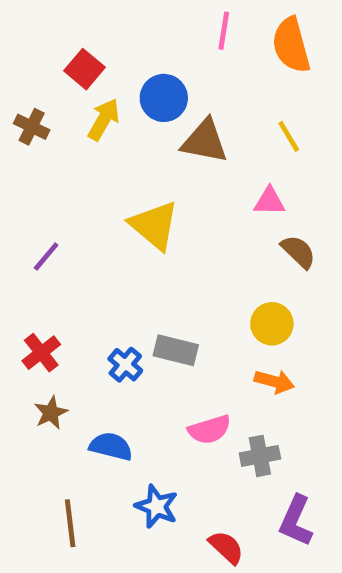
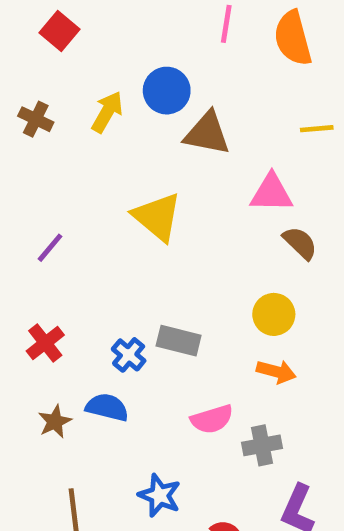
red square: (84, 69) -> (60, 31), moved
yellow line: (289, 136) -> (317, 129), moved, turned -64
pink triangle: (270, 201) -> (271, 193), size x1.4
brown star: (51, 413) -> (55, 422), moved
blue semicircle: (111, 446) -> (107, 407), moved

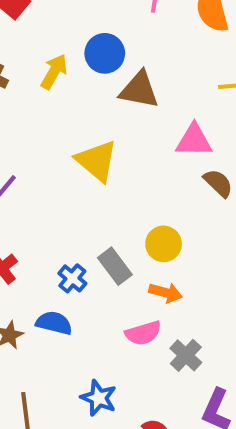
yellow circle: (274, 314) -> (164, 244), moved
gray rectangle: (179, 341) -> (115, 266), turned 39
orange arrow: (276, 372) -> (166, 293), moved
gray cross: (262, 445) -> (186, 355), turned -36

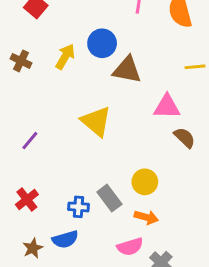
blue cross: (72, 278) -> (78, 207), turned -36
blue semicircle: (54, 323) -> (65, 239), turned 150

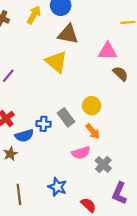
brown triangle: (127, 70) -> (68, 34), moved
orange arrow: (146, 217) -> (93, 131), turned 35
blue semicircle: (65, 239) -> (24, 136), moved

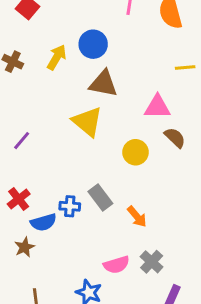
yellow circle: (92, 106) -> (135, 152), moved
pink semicircle: (81, 153) -> (117, 265), moved

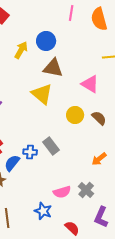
pink triangle: (157, 107) -> (90, 84), turned 30
brown semicircle: (175, 138) -> (99, 118), moved
orange arrow: (137, 217) -> (99, 159), moved, turned 91
blue semicircle: (43, 222) -> (12, 163), turned 144

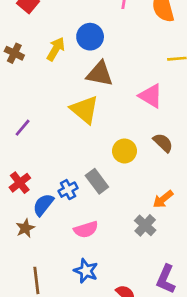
yellow circle: (75, 115) -> (124, 151), moved
blue cross: (30, 152) -> (68, 190), turned -32
gray cross: (86, 190) -> (145, 225), moved
pink semicircle: (62, 192) -> (86, 229), moved

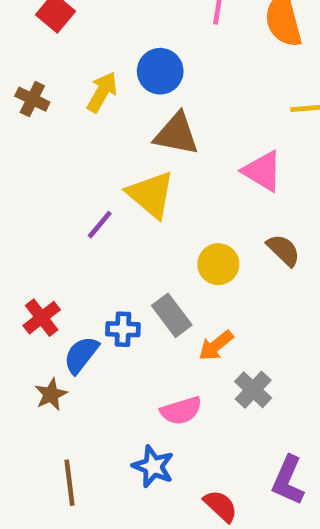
purple line: (23, 128) -> (100, 225), moved
blue cross: (68, 190) -> (123, 329), turned 30
orange arrow: (163, 199) -> (216, 346), moved
pink semicircle: (86, 229) -> (181, 411), moved

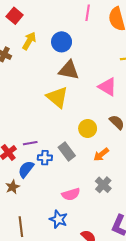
yellow arrow: (102, 92) -> (29, 41), moved
purple line: (100, 225) -> (30, 143), moved, turned 40
orange arrow: (216, 346) -> (101, 155), moved

